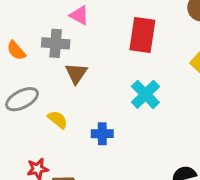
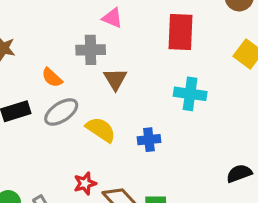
orange semicircle: (16, 51) -> (52, 78), moved
cyan cross: (145, 94) -> (190, 94), turned -32
yellow semicircle: (58, 120) -> (101, 130), size x1.4

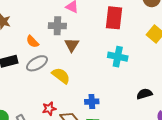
blue cross: (149, 140) -> (92, 102), moved
black semicircle: (239, 173) -> (144, 94), moved

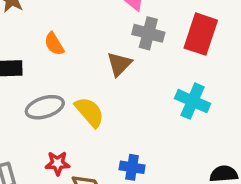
gray cross: (57, 26) -> (148, 33), moved
gray ellipse: (37, 63) -> (45, 107), moved

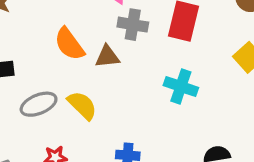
orange semicircle: (54, 44) -> (69, 44), moved, size x1.5
brown triangle: (119, 64) -> (107, 57), turned 44

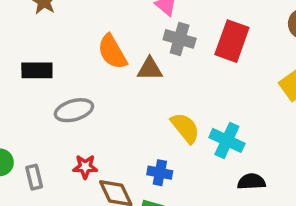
cyan cross: (181, 86) -> (227, 140), moved
yellow semicircle: (82, 105) -> (185, 128), moved

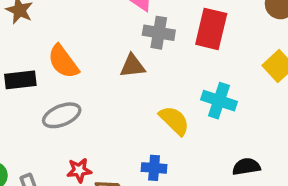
orange semicircle: (112, 52) -> (63, 62), moved
cyan cross: (227, 140) -> (219, 101), moved

